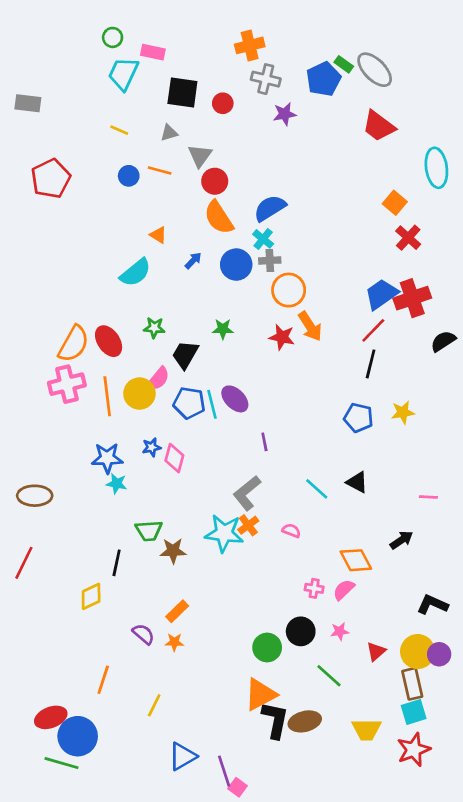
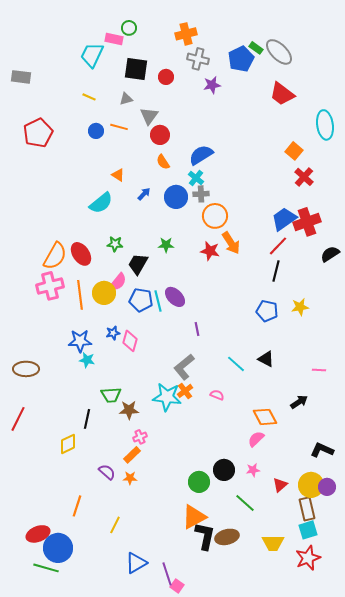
green circle: (113, 37) -> (129, 28), moved
orange semicircle: (219, 217) -> (163, 162), size x0.6
pink cross: (314, 588) -> (140, 437), moved, turned -32

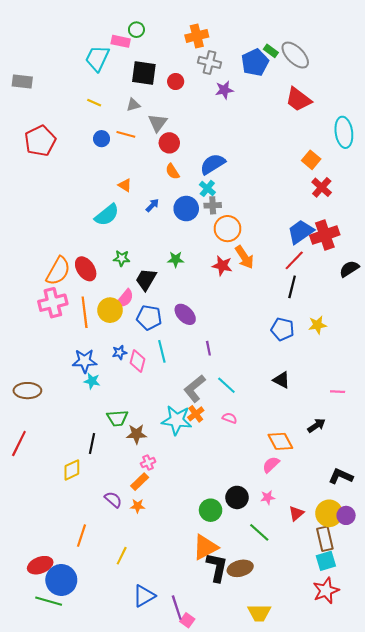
cyan line: (158, 301) -> (162, 351), moved
cyan line: (236, 364) -> (226, 385), moved
yellow trapezoid: (273, 543) -> (259, 613), moved

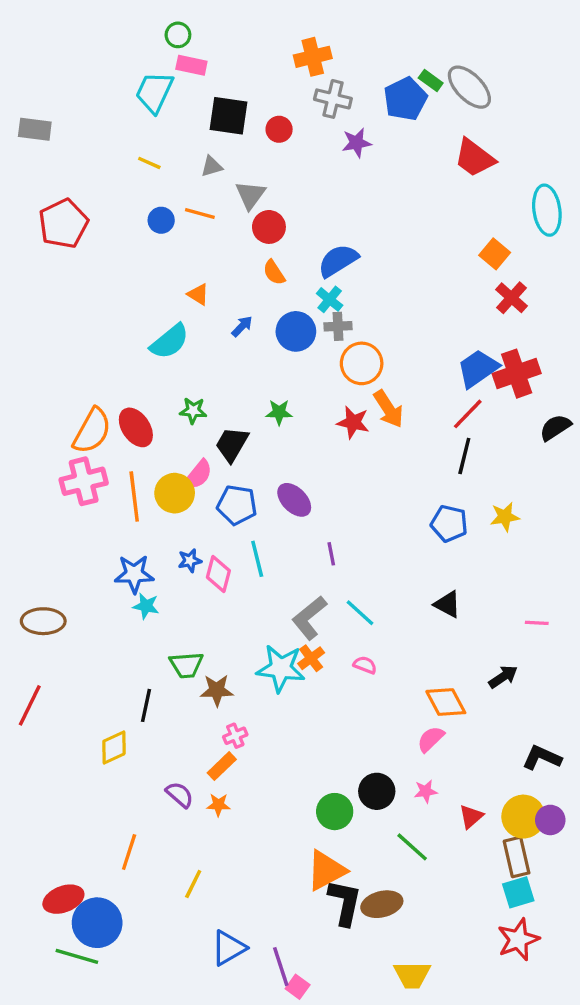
green circle: (136, 30) -> (178, 35), moved

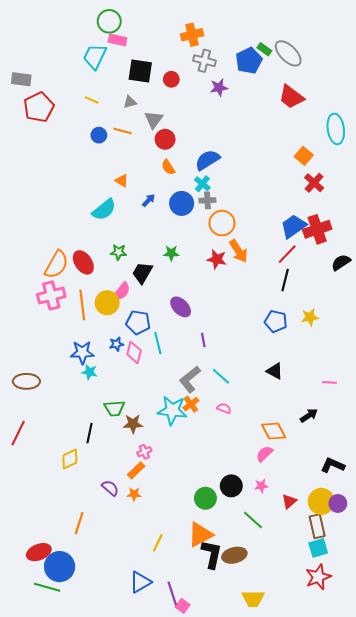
green circle: (178, 35) -> (109, 21), size x1.5
red pentagon: (63, 224) -> (39, 107), moved
blue pentagon: (237, 505) -> (138, 322), moved
yellow line: (193, 884) -> (158, 543), moved

